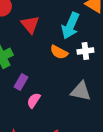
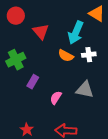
pink semicircle: (34, 100) -> (56, 98), moved

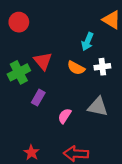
red triangle: (41, 32) -> (43, 61), moved
cyan arrow: (76, 33) -> (87, 42), size x0.7

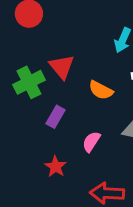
orange semicircle: (76, 68) -> (101, 90), moved
red star: (31, 153) -> (55, 167), moved

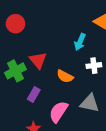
pink semicircle: (91, 142) -> (58, 112), size x1.5

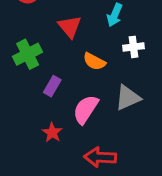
red triangle: (38, 60) -> (70, 27), moved
gray triangle: (90, 103) -> (128, 98), turned -36

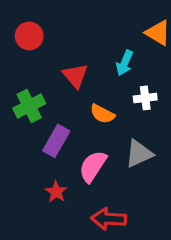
purple rectangle: (52, 86) -> (56, 141), size x1.4

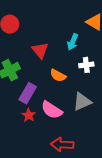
pink semicircle: (93, 166) -> (52, 110), turned -90
red star: (56, 192) -> (29, 115), moved

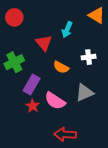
cyan arrow: (73, 42) -> (67, 30), moved

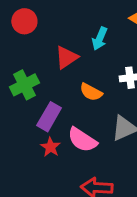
red triangle: (44, 43) -> (66, 57), turned 36

